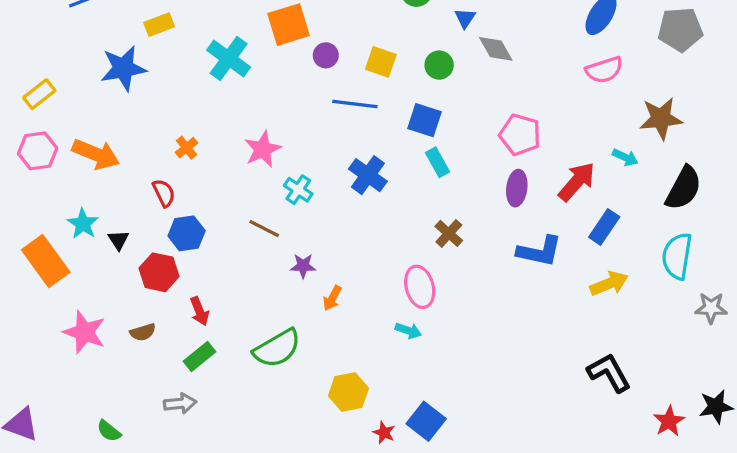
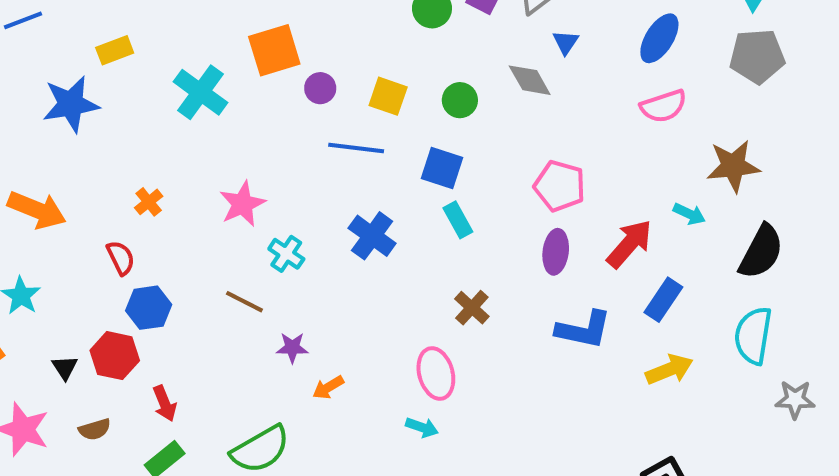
blue triangle: (465, 18) -> (566, 42), moved
black triangle: (119, 240) -> (65, 368), moved
orange arrow: (332, 298) -> (328, 387), turned 30

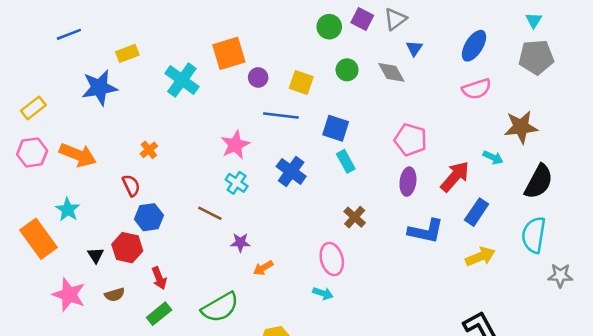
green circle: (460, 100) -> (347, 70), moved
pink star: (242, 204) -> (235, 145), moved

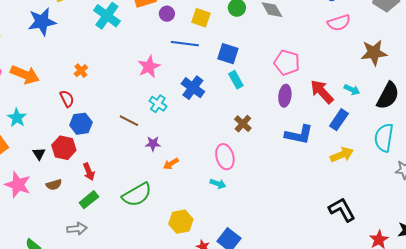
cyan arrow: (493, 157) -> (352, 90), moved
red arrow: (455, 177) -> (322, 92), turned -84
cyan cross: (237, 183) -> (158, 104), moved

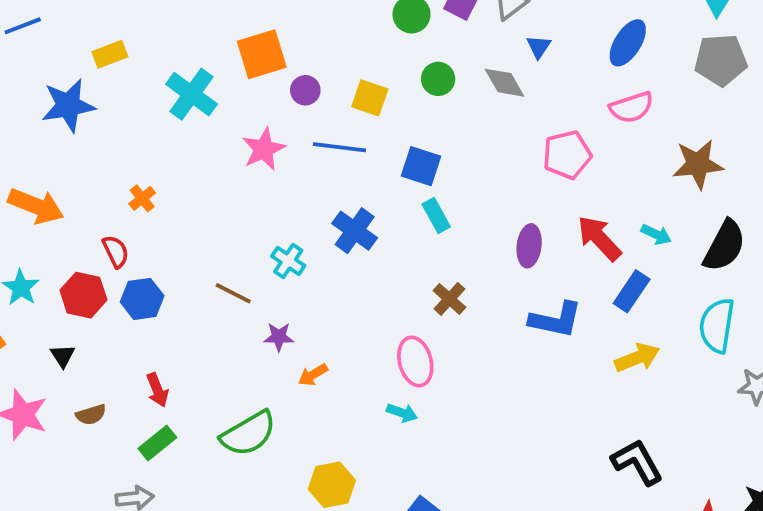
pink pentagon: (287, 63) -> (567, 155), moved, turned -30
pink star: (149, 67) -> (264, 149), moved
red hexagon: (64, 148) -> (83, 295), moved

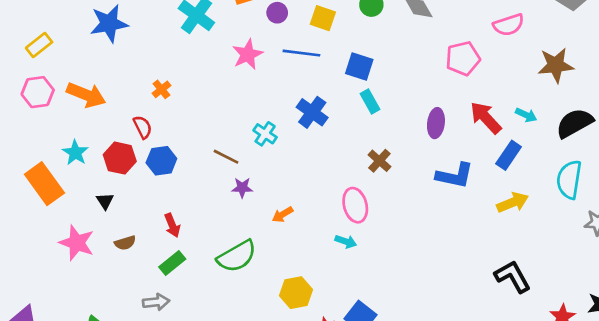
black semicircle: (724, 246) -> (575, 123), turned -147
purple star: (279, 337) -> (242, 188), moved

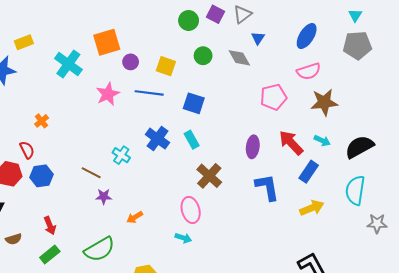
brown star: (556, 65) -> (324, 102), moved
cyan rectangle: (370, 102) -> (192, 140), moved
brown cross: (379, 161) -> (209, 176), size x1.4
blue L-shape: (455, 176) -> (267, 187), turned -112

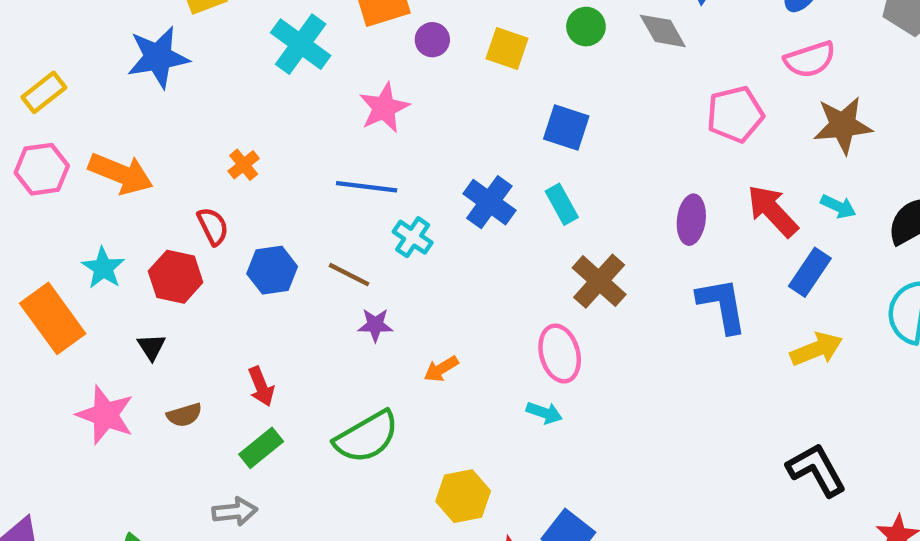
blue line: (149, 93) -> (367, 187), moved
blue hexagon: (42, 176) -> (272, 270), moved

